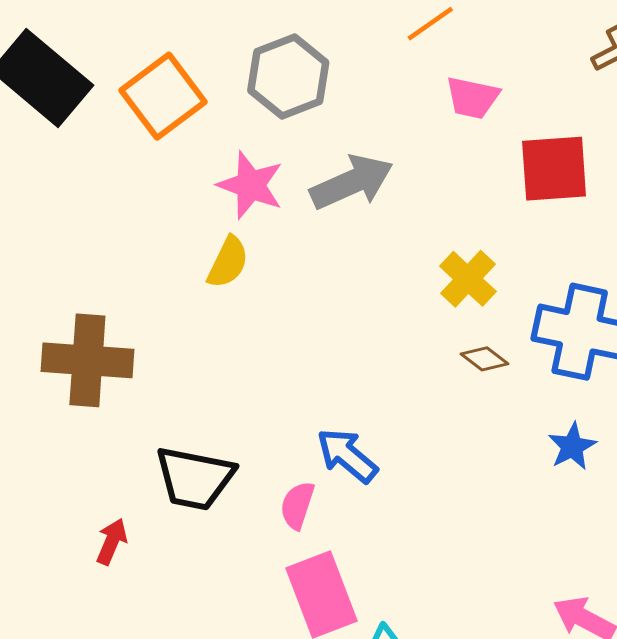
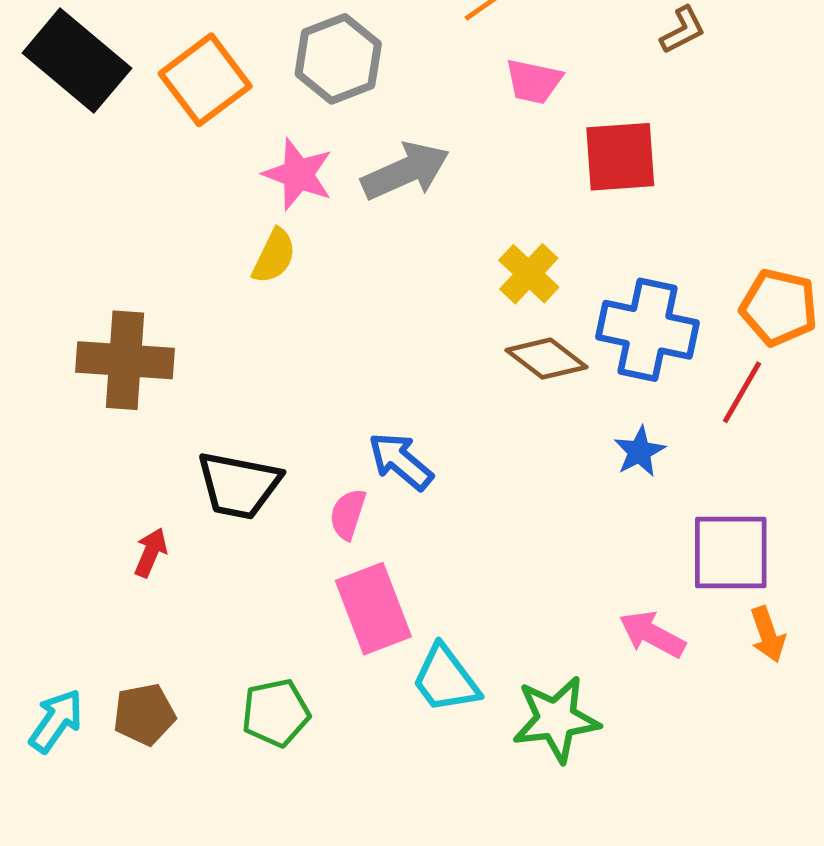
brown diamond: (485, 359) -> (546, 359), size x1.6

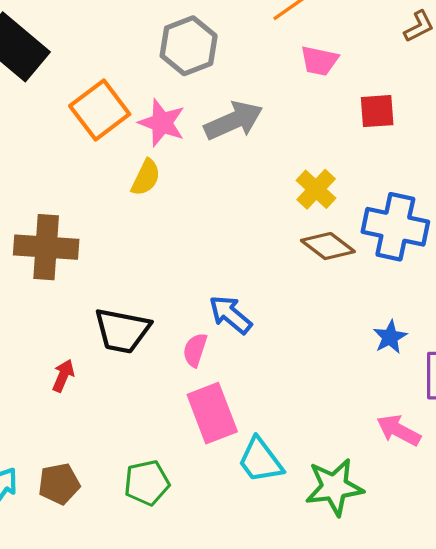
orange square: (205, 80) -> (100, 110), moved
red square: (620, 157) -> (377, 111), size x0.7
blue star: (639, 452) -> (390, 337), moved

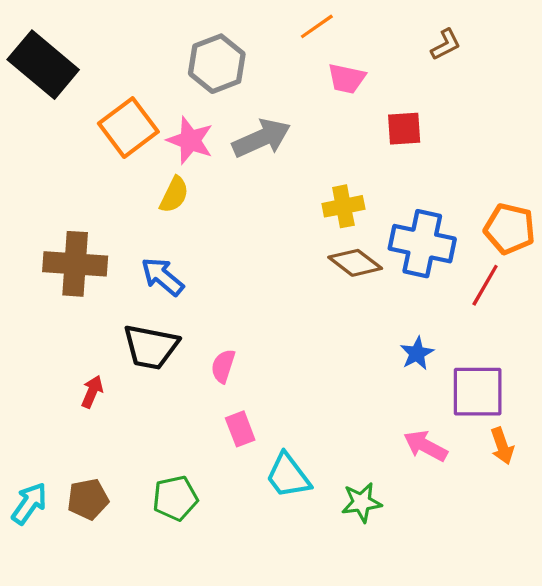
yellow cross: (316, 189) -> (343, 206), turned 36
blue arrow: (230, 315) -> (162, 277), moved
pink rectangle: (212, 413) -> (240, 429), size x0.6
green star: (334, 487) -> (362, 502), size x0.7

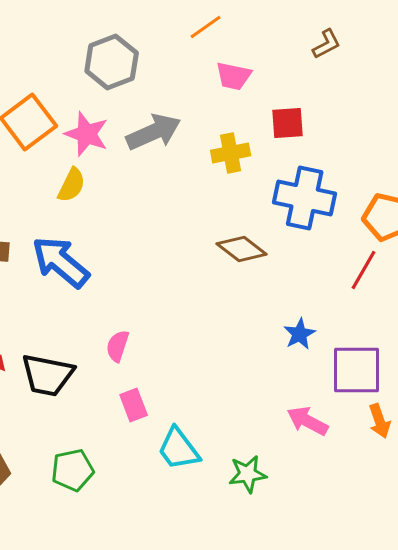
yellow cross: (343, 206) -> (231, 153), moved
blue cross: (422, 244) -> (305, 198), moved
blue arrow: (162, 277) -> (61, 262), size x1.4
black trapezoid: (151, 347) -> (48, 375), moved

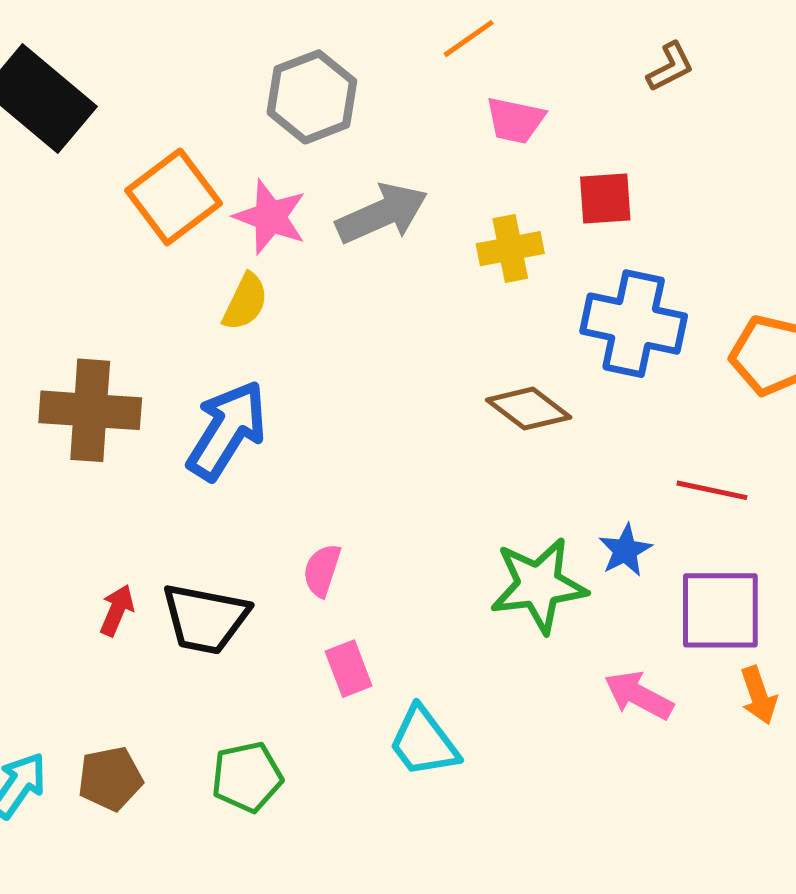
blue arrow: (61, 262) -> (227, 430), turned 82
red line: (364, 270) -> (712, 490), moved, turned 72
green star: (248, 474) -> (539, 585), moved, size x1.5

